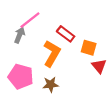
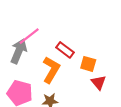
gray arrow: (20, 35) -> (19, 51), size x1.5

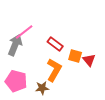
orange L-shape: (51, 70) -> (54, 70), moved
red triangle: (99, 82) -> (89, 60), moved

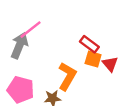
red rectangle: (55, 44) -> (89, 44), moved

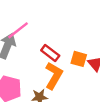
red rectangle: (89, 44) -> (50, 53), moved

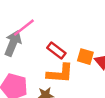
orange L-shape: (54, 76) -> (60, 73), turned 64

